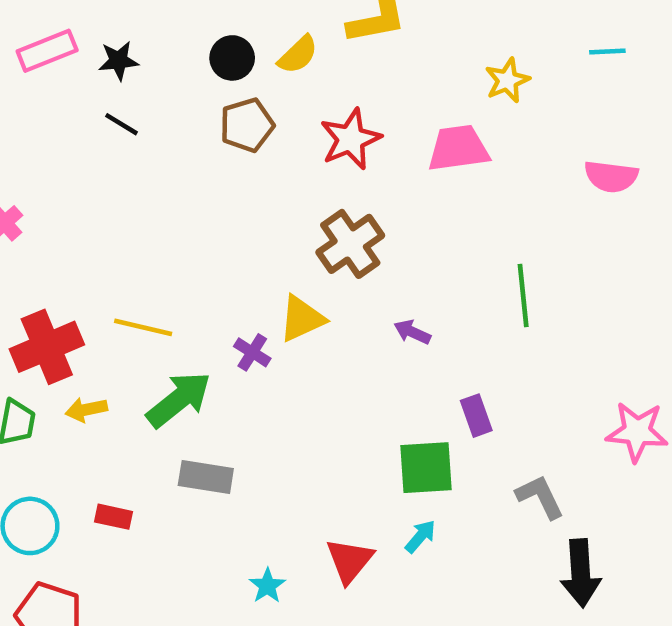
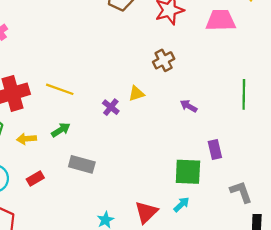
brown cross: (350, 244) -> (164, 60), size x0.7
yellow triangle: (302, 319) -> (136, 94), size x0.7
green arrow: (179, 400) -> (61, 130), moved, size x0.6
yellow arrow: (86, 410) -> (27, 139), moved
red rectangle: (113, 517) -> (35, 178), turned -49

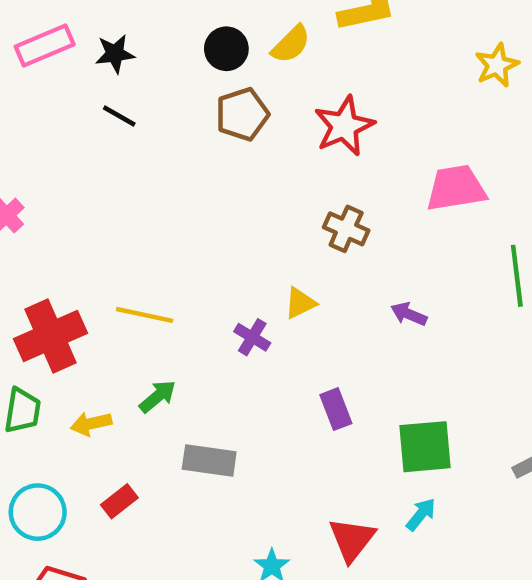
pink trapezoid: (221, 20) -> (456, 188), moved
brown cross: (164, 60) -> (346, 229), turned -30
purple rectangle: (215, 150) -> (336, 409), moved

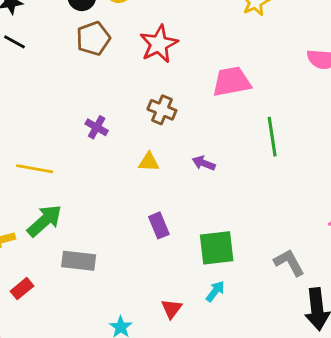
yellow triangle: (300, 303) -> (149, 162), moved, turned 30
purple cross: (252, 337) -> (97, 127), moved
green arrow: (158, 396) -> (44, 221), size x1.5
red triangle: (352, 540) -> (172, 309), size x0.7

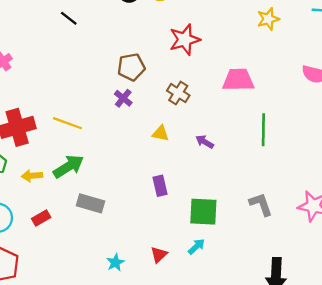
brown pentagon: (93, 38) -> (131, 67), moved
gray L-shape: (289, 263) -> (261, 204), moved

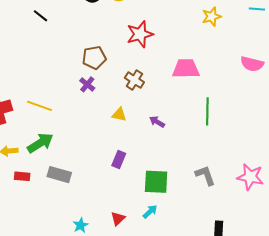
purple rectangle: (160, 186) -> (119, 160), turned 36
red rectangle: (41, 218) -> (22, 176), moved, turned 35

